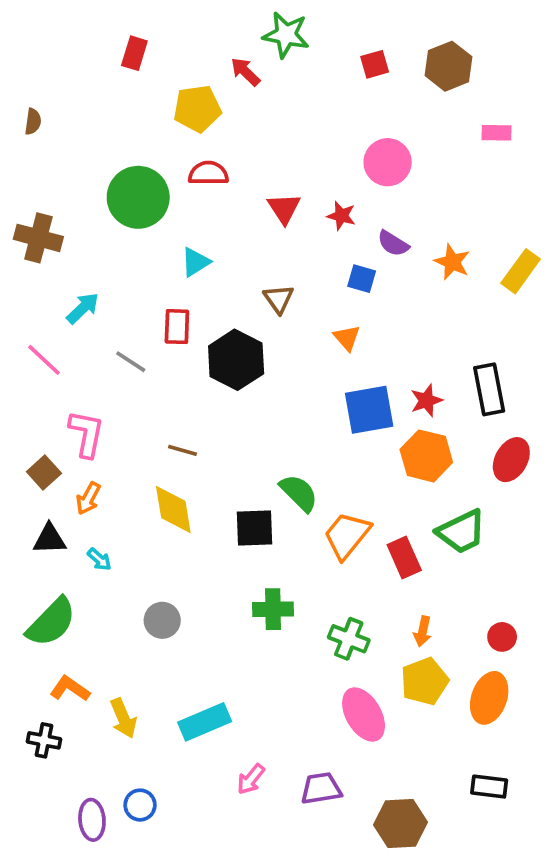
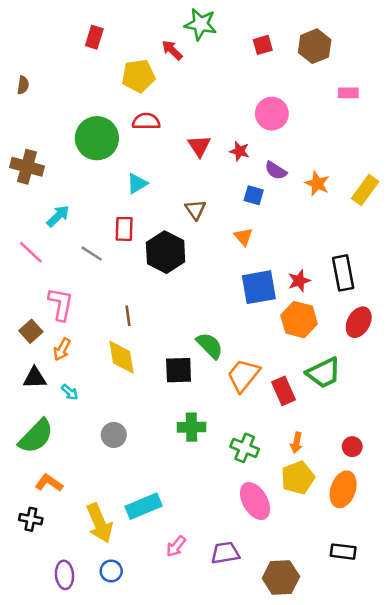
brown line: (182, 450) -> (128, 316), turned 66
yellow arrow: (123, 718) -> (99, 523), moved, size x1.4
blue circle: (140, 805) -> (111, 571), moved

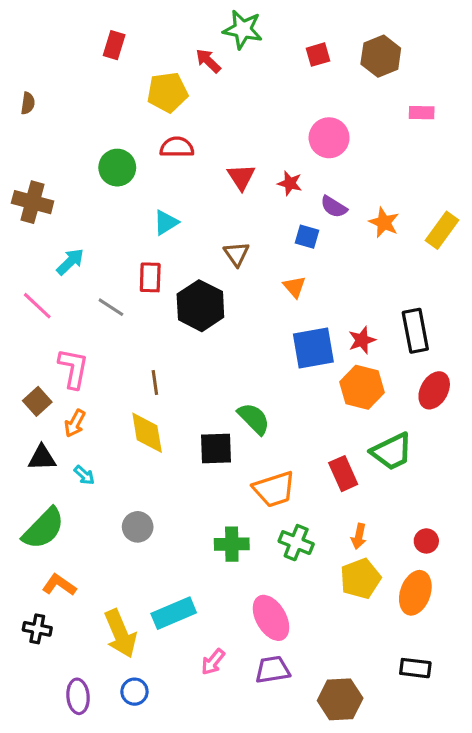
green circle: (97, 138) -> (117, 168), size x0.7
orange trapezoid: (243, 375) -> (274, 489), moved, turned -147
green cross: (192, 427) -> (232, 544), moved
pink ellipse: (255, 501) -> (271, 618), moved

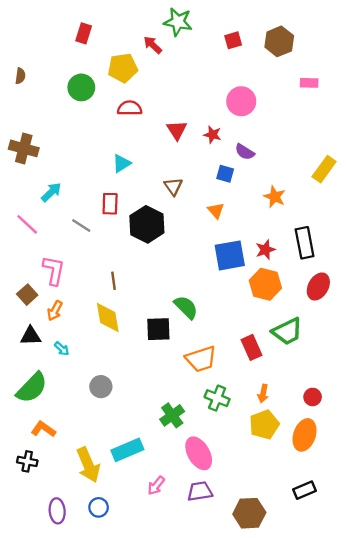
green circle: (117, 168) -> (81, 87), moved
orange star: (384, 222) -> (275, 197), moved
green cross: (232, 544) -> (172, 415), moved, turned -35
black rectangle: (415, 668) -> (305, 490), turned -30

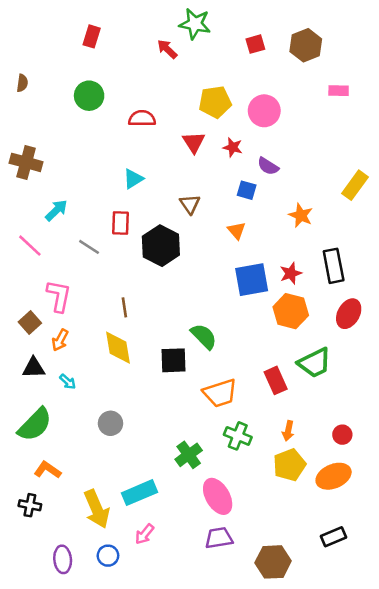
yellow pentagon: (123, 68) -> (215, 102), moved
orange ellipse: (305, 435) -> (334, 476), turned 48
pink arrow: (156, 486) -> (145, 534), moved

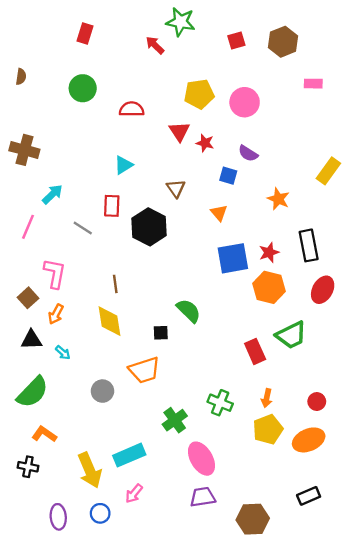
red star: (233, 147) -> (205, 143), moved
pink line: (30, 246) -> (28, 227), turned 70
black square: (173, 360) -> (161, 333), size x0.6
orange trapezoid: (220, 393) -> (144, 370), moved

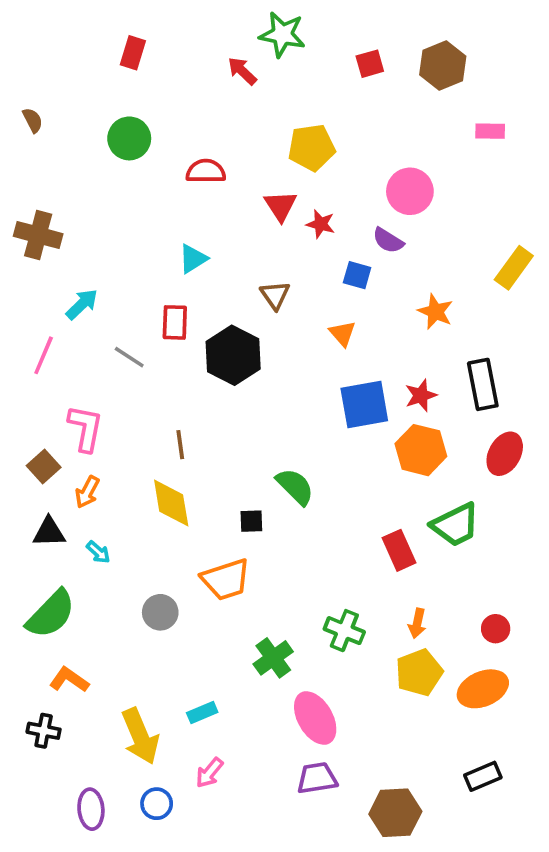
brown semicircle: (21, 77) -> (33, 120), turned -35
pink circle: (245, 102) -> (410, 191), moved
cyan rectangle: (129, 455) -> (202, 713), size x0.6

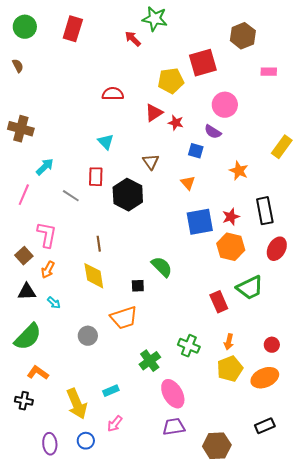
red rectangle: (133, 53) -> (73, 29), size x1.4
red square: (370, 64) -> (203, 63), moved, size x1.8
green circle: (129, 138) -> (25, 27), moved
red triangle: (281, 206) -> (154, 113), turned 30
cyan triangle: (193, 259) -> (106, 142), turned -42

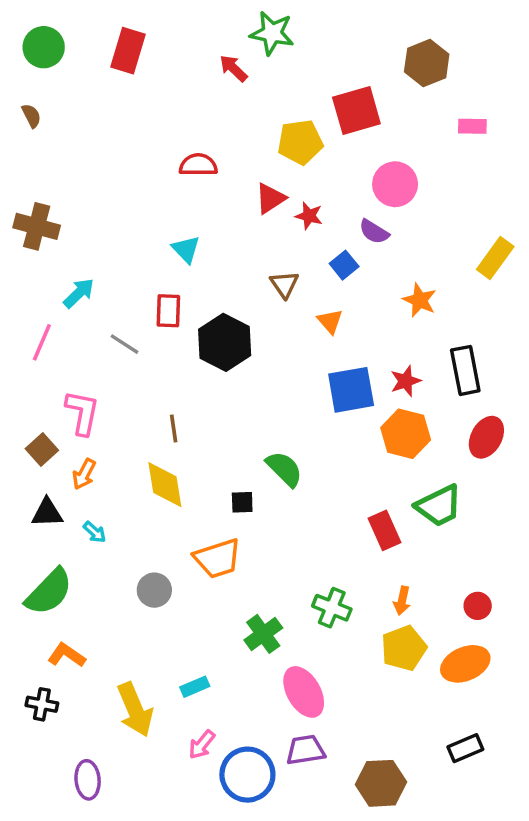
blue square: (196, 151) -> (344, 265), turned 35
brown triangle: (151, 162) -> (284, 284), moved
blue circle: (86, 441) -> (247, 775), moved, size x1.8

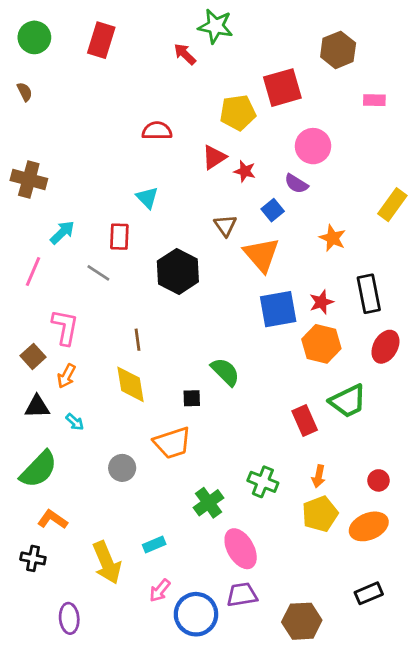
red rectangle: (168, 311) -> (119, 237), moved
orange triangle: (330, 321) -> (261, 255), size x1.8

